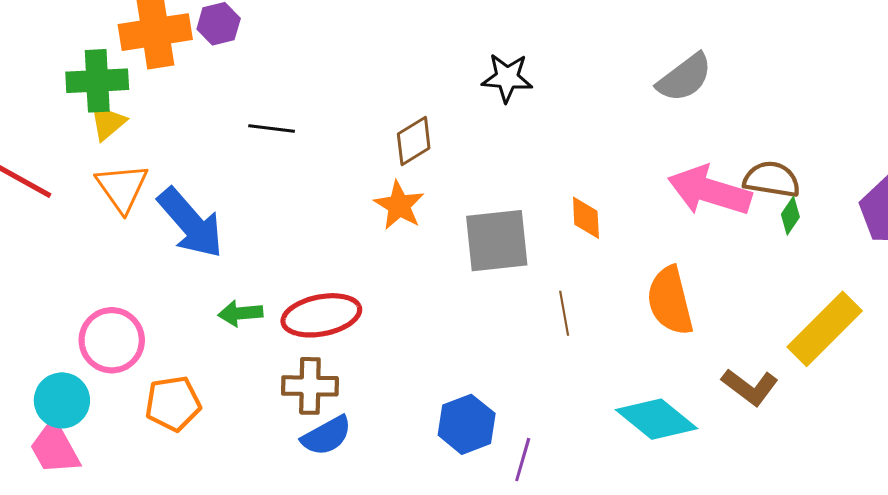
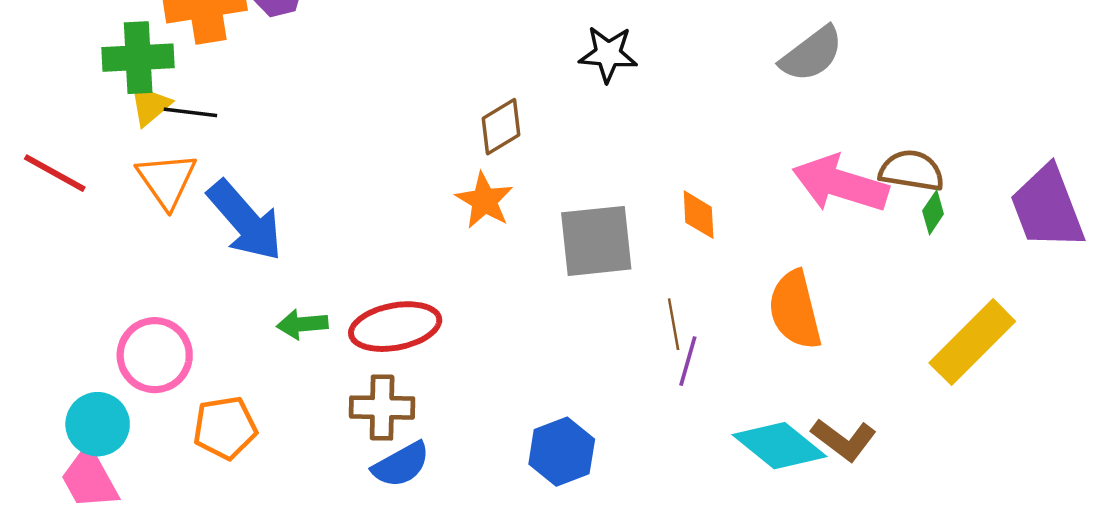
black line: (272, 129) -> (190, 112), moved
brown L-shape: (750, 387) -> (844, 440), moved
purple line: (523, 460) -> (688, 361), moved

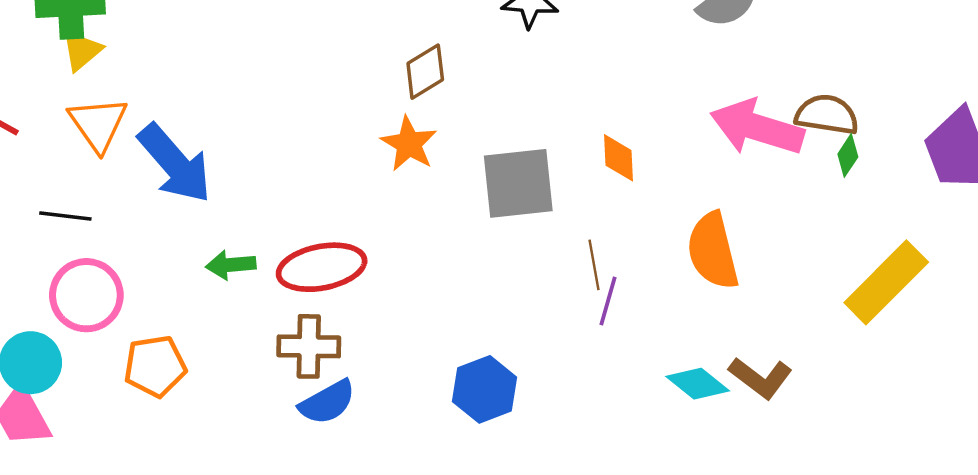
black line: (190, 112) -> (65, 216), moved
cyan diamond: (780, 446) -> (698, 384), size x0.7

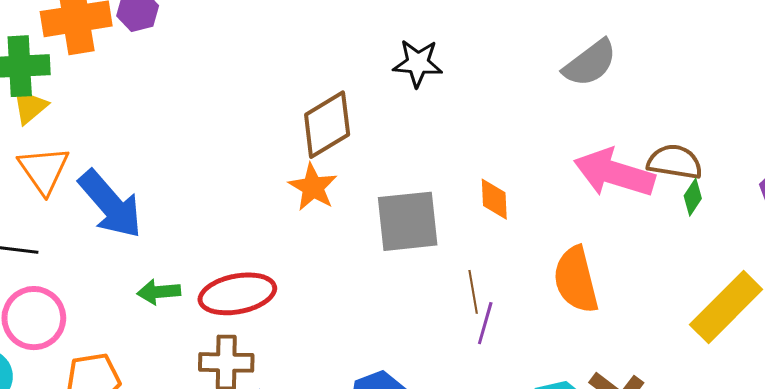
brown diamond: (425, 72) -> (327, 125), size x1.4

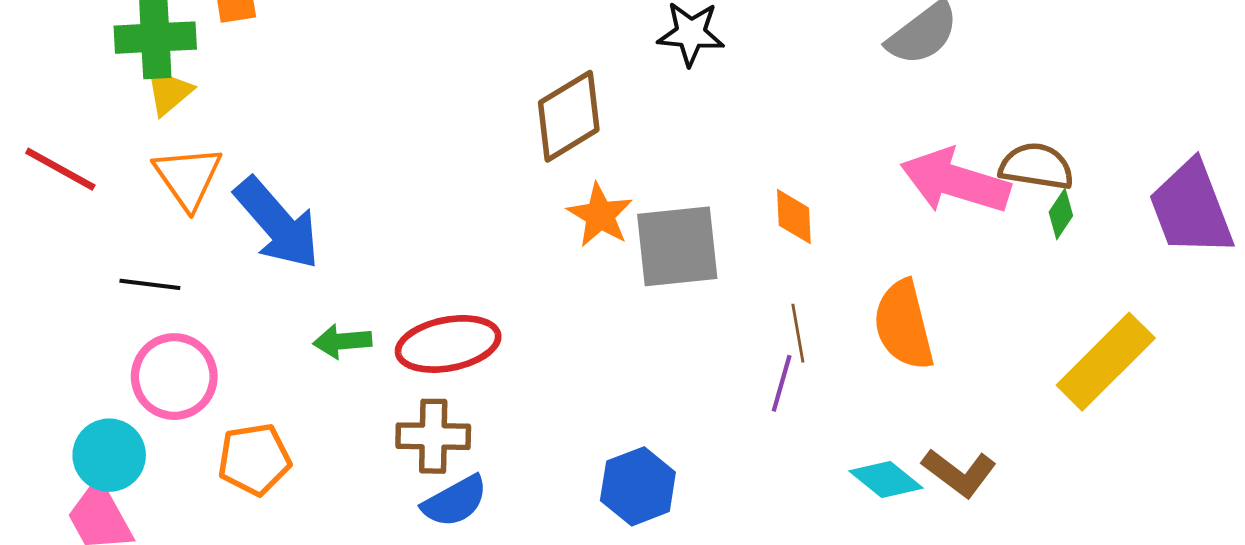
orange star: (313, 187) -> (600, 215), moved
brown line: (473, 292) -> (798, 333), moved

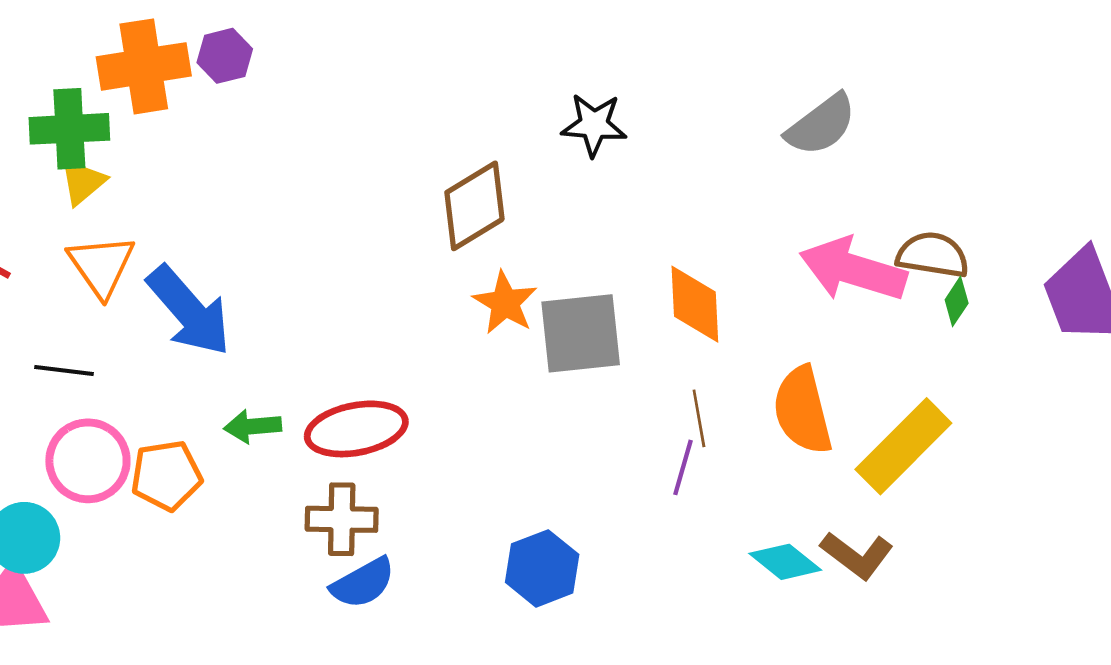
orange diamond: (794, 217) -> (695, 304), size x1.4
yellow rectangle: (1106, 362) -> (903, 446), moved
orange pentagon: (254, 459) -> (166, 475), moved

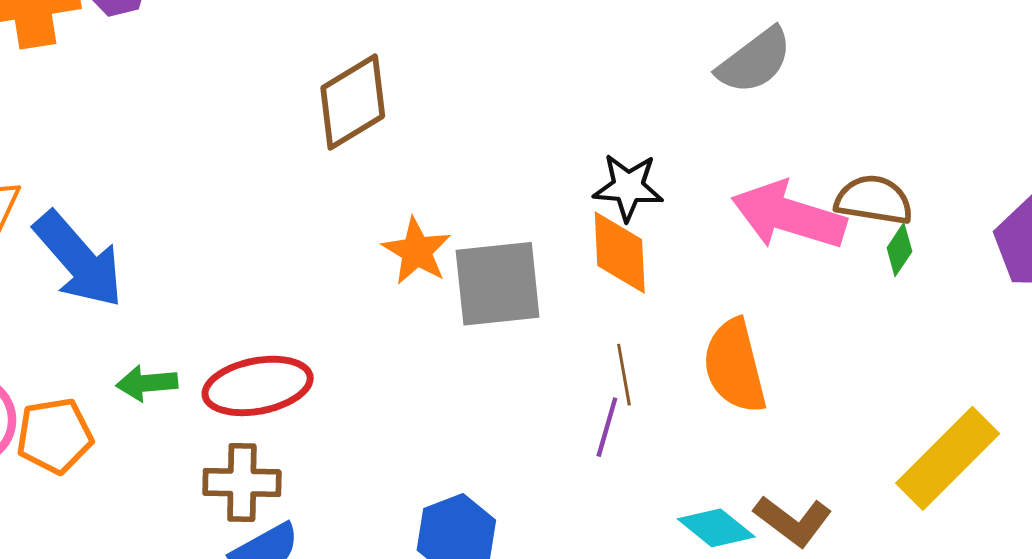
black star: (594, 125) -> (628, 187), moved
brown diamond: (474, 206) -> (353, 102), moved
yellow rectangle: (903, 446) -> (948, 458), moved

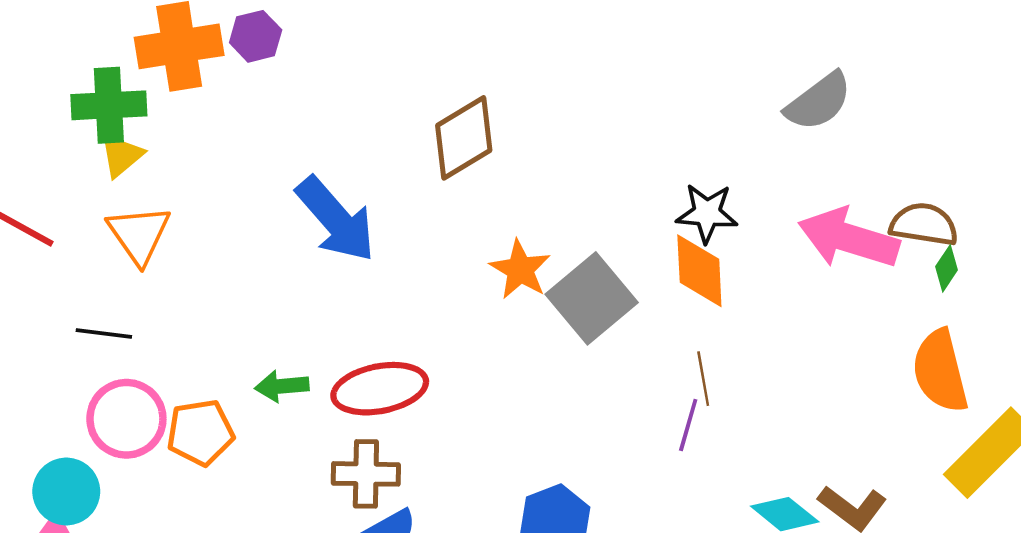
blue arrow: (79, 260) -> (336, 219), moved
gray square: (498, 284) -> (592, 298), turned -34
orange semicircle: (735, 366) -> (940, 371), moved

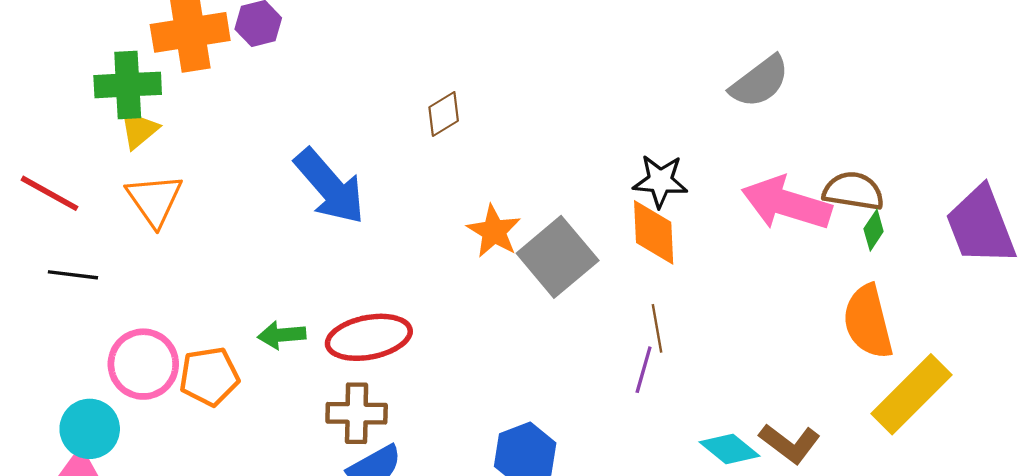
brown diamond: (464, 138) -> (444, 114), size x0.6
black line: (104, 333) -> (73, 275), moved

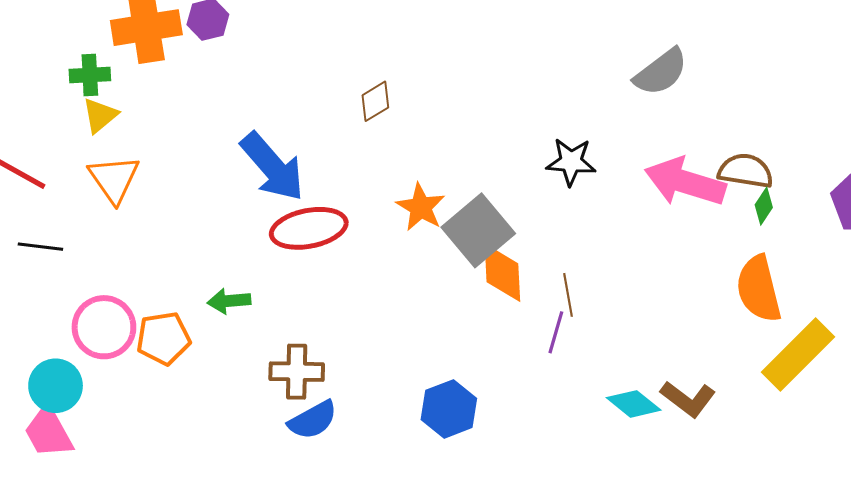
green cross: (128, 85) -> (90, 75), size x0.7
orange diamond: (654, 232) -> (502, 273), moved
red ellipse: (369, 337) -> (309, 228), moved

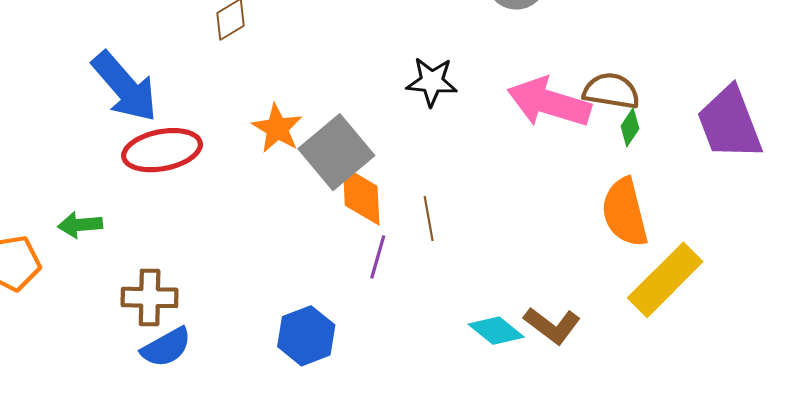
purple line: (556, 332) -> (378, 257), moved

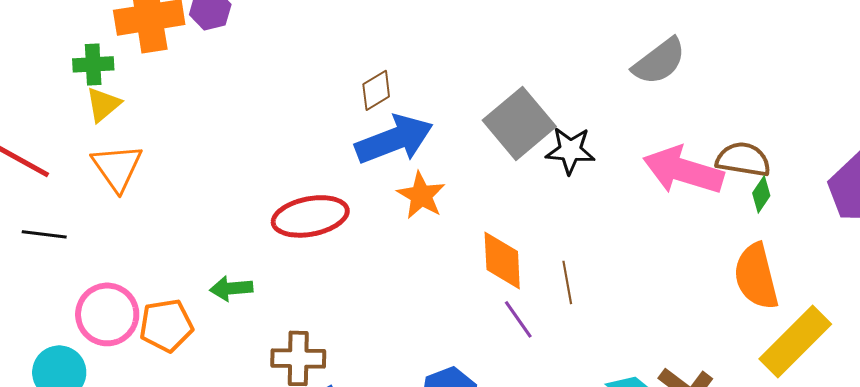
blue arrow: (125, 87) -> (394, 139), moved, turned -70
gray square: (336, 152) -> (519, 123), moved
purple line: (378, 257) -> (518, 319), turned -51

